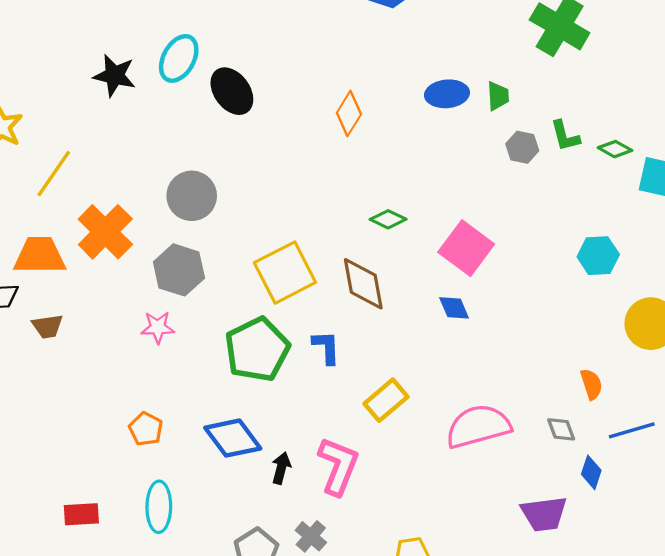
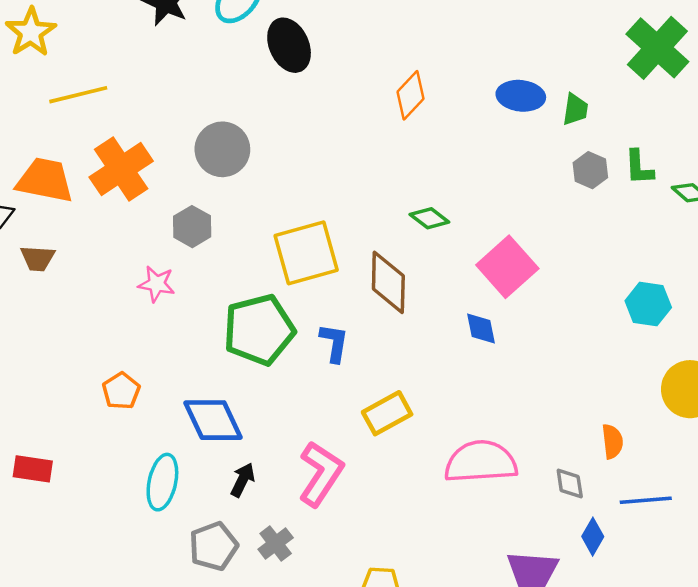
yellow line: (54, 174) -> (78, 95), turned 30
gray hexagon: (179, 270) -> (192, 227), size x0.7
black arrow: (281, 468) -> (243, 480), moved
cyan ellipse: (159, 507) -> (162, 482), moved

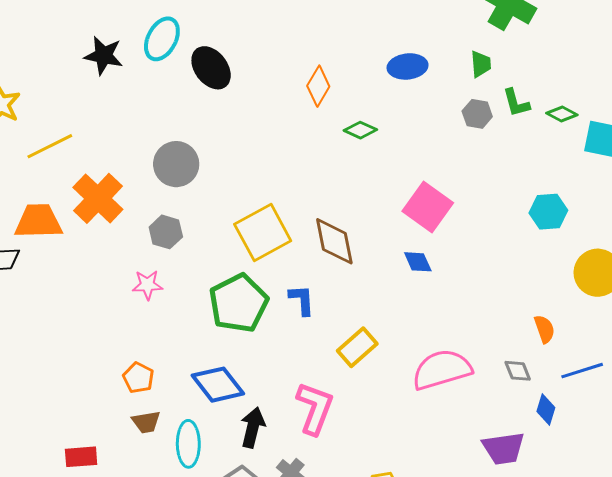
green trapezoid: (575, 109) -> (481, 64), moved
green diamond: (429, 218) -> (360, 130), moved
brown trapezoid: (38, 258) -> (146, 422), moved
black arrow: (243, 480) -> (253, 427), size x1.4

